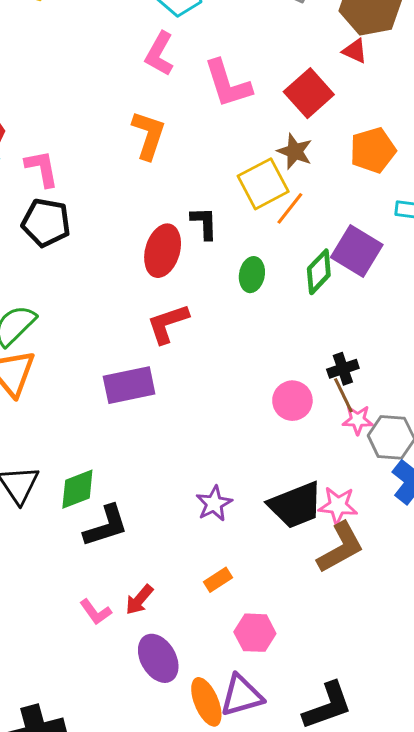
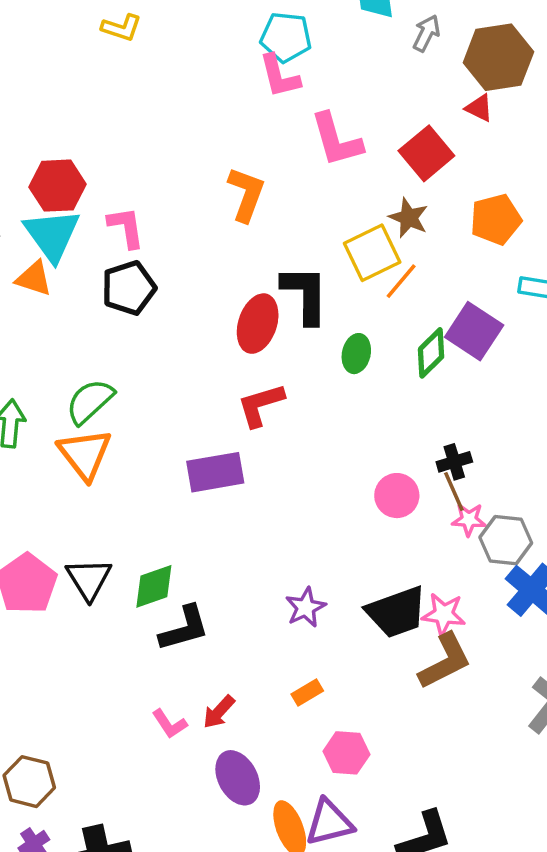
pink L-shape: (159, 54) -> (279, 76), moved, turned -45
black pentagon: (46, 223) -> (129, 288), turned -30
black L-shape: (204, 223) -> (305, 294), size x1.6

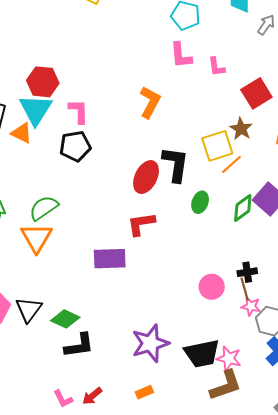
pink L-shape: (279, 76) -> (181, 55), moved
pink L-shape: (336, 140) -> (216, 67), moved, size x0.6
green diamond: (154, 586) -> (65, 319), turned 36
purple star: (306, 607) -> (150, 343), size x1.6

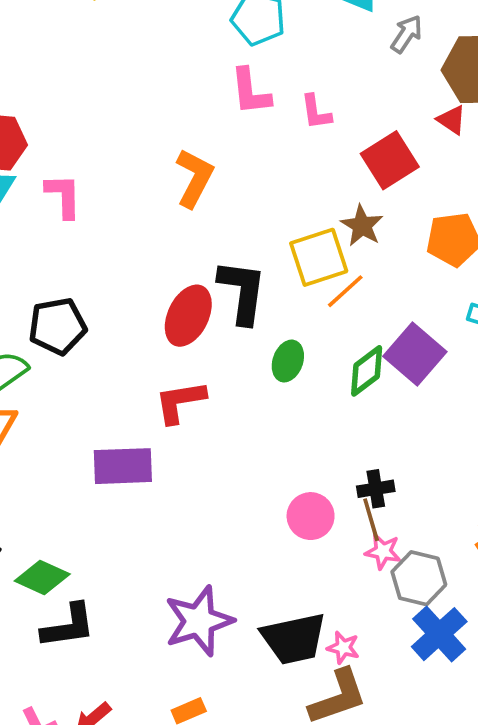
black pentagon: (75, 146) -> (57, 326), moved
pink star: (229, 359) -> (343, 648), size x0.7

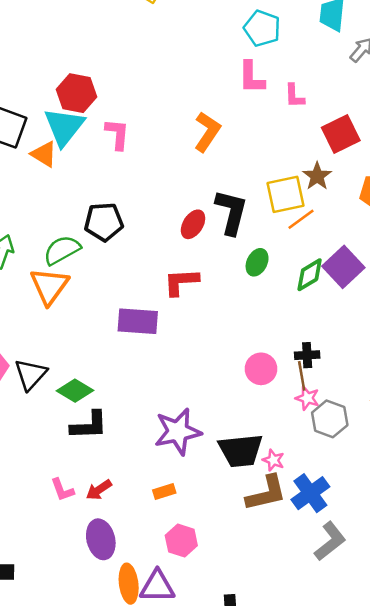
red ellipse: (188, 316) -> (193, 224), size x0.7
blue cross: (439, 634) -> (310, 493), moved

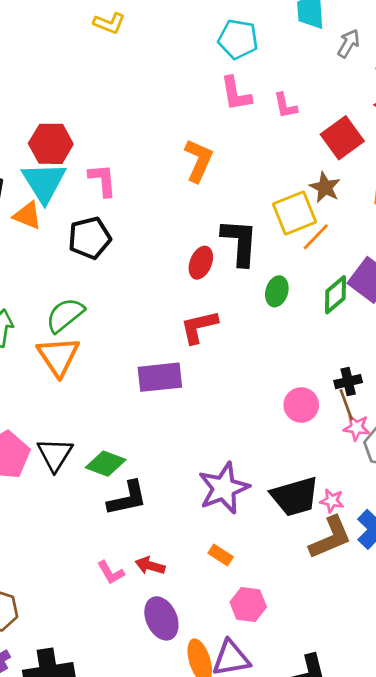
black pentagon: (104, 222) -> (90, 238), moved
red arrow: (99, 490) -> (150, 566), turned 60
orange rectangle: (164, 491) -> (221, 555), turned 60

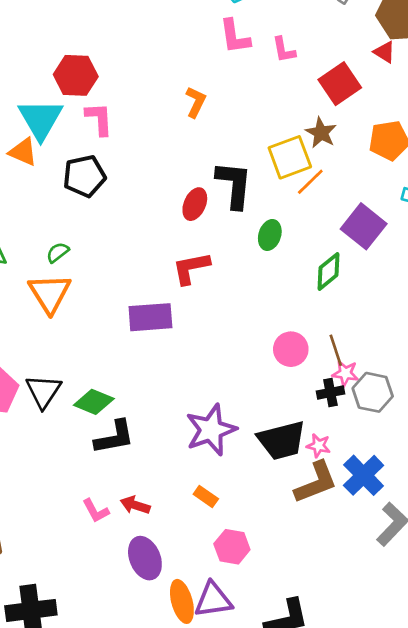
red hexagon: (51, 144) -> (76, 75), moved
orange L-shape: (199, 160) -> (196, 102), size x0.7
green diamond: (336, 295) -> (328, 271), moved
green semicircle: (65, 315) -> (58, 252), size x0.6
black cross: (348, 382) -> (330, 392), moved

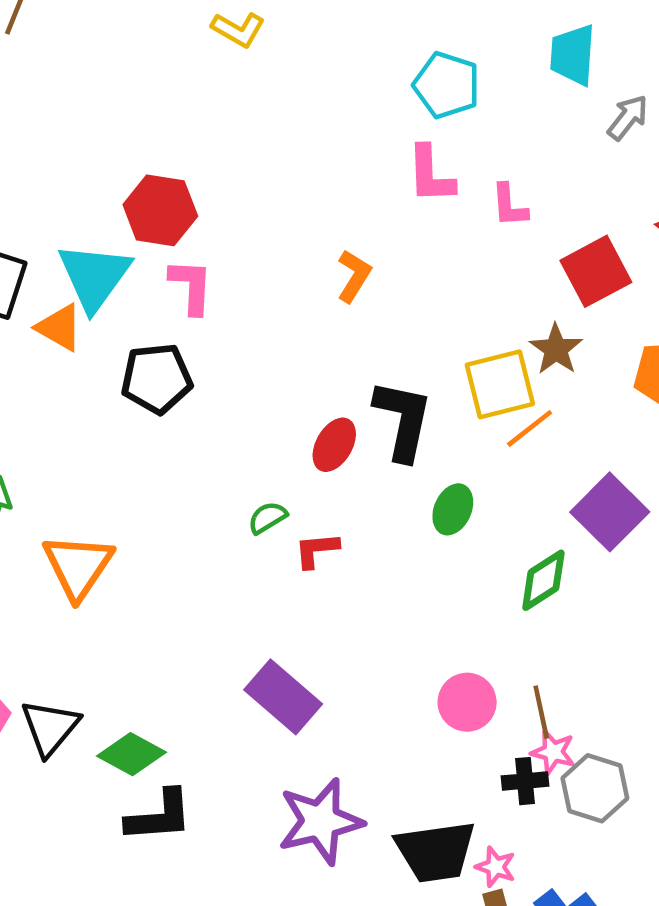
green semicircle: (58, 252) -> (268, 518), moved
red L-shape: (191, 268) -> (317, 550), size x0.7
purple rectangle: (150, 317) -> (283, 697), moved, turned 39

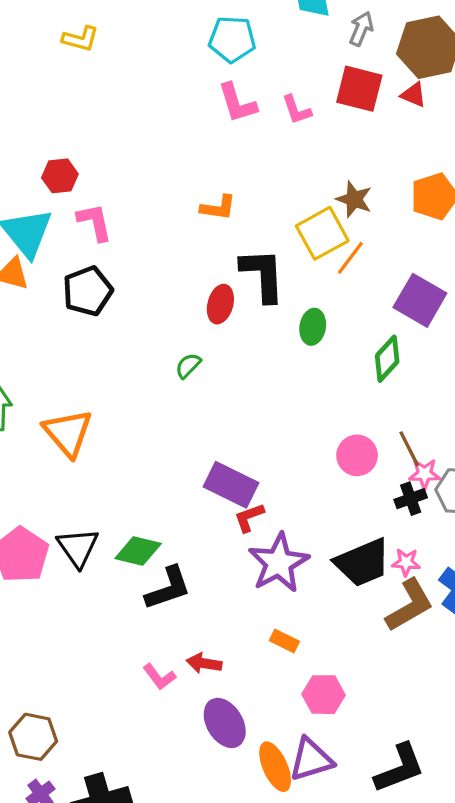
red hexagon: (160, 210) -> (60, 176), size x0.7
red square: (596, 271) -> (359, 89), moved, turned -33
orange L-shape: (354, 276) -> (218, 208), moved, turned 81
red L-shape: (317, 550) -> (249, 517), moved

